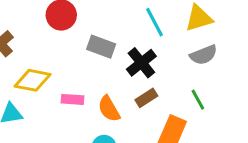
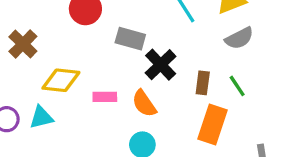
black cross: (141, 63) -> (161, 65), moved
brown rectangle: (146, 98) -> (203, 83), moved, turned -45

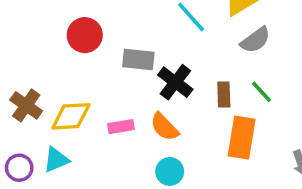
brown cross: (23, 44) -> (26, 105), moved

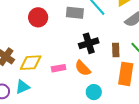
gray rectangle: (138, 59) -> (75, 13), moved
black cross: (175, 82) -> (89, 43), turned 36
cyan circle: (170, 171) -> (94, 92), moved

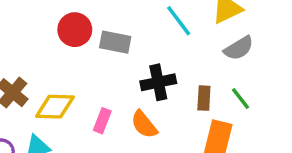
gray rectangle: (75, 13) -> (115, 42), moved
pink rectangle: (59, 68) -> (102, 121), turned -64

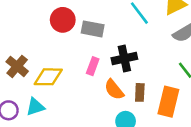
brown rectangle: (204, 98) -> (140, 92), moved
pink rectangle: (102, 121) -> (93, 66), moved

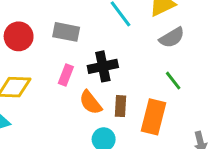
red circle: (63, 20) -> (19, 36), moved

